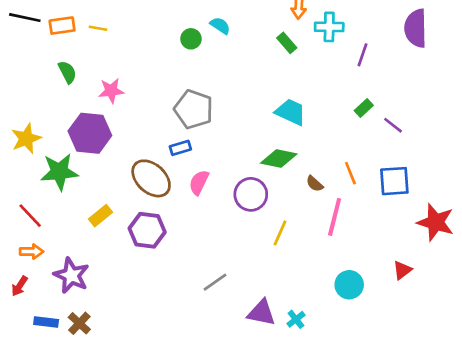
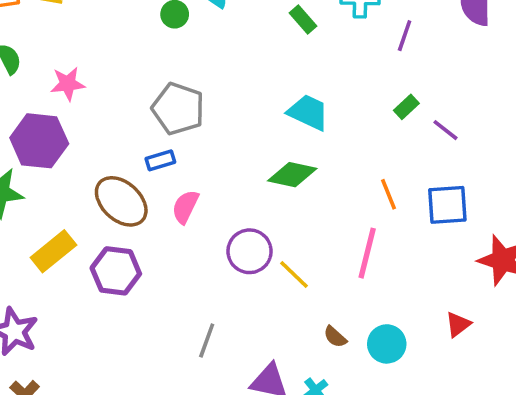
brown semicircle: (315, 184) -> (335, 337), moved
purple circle: (251, 194) -> (249, 251), moved
yellow rectangle: (101, 216) -> (53, 251), size x1.4
yellow line: (280, 233) -> (294, 274), turned -70
gray line: (215, 282) -> (207, 340), turned -35

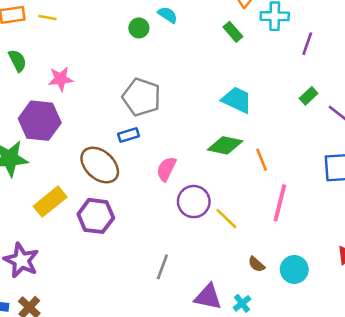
orange line: (389, 194) -> (262, 160), moved
pink semicircle: (185, 207) -> (166, 169), moved

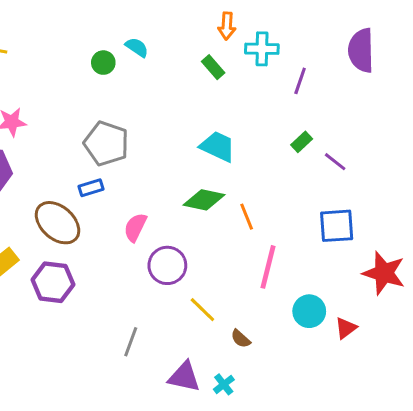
yellow line: (226, 219) -> (202, 310), moved
cyan circle: (294, 269) -> (309, 311), moved

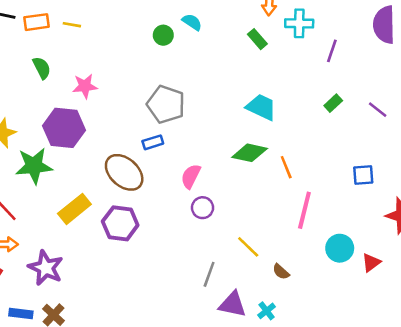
purple line: (335, 162) -> (378, 110), moved
blue square: (337, 226) -> (363, 175), size x0.7
purple circle: (167, 265) -> (202, 208), moved, size x0.7
gray line: (131, 342) -> (209, 274), moved

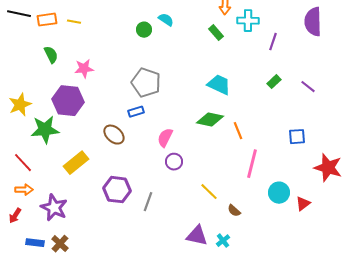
brown ellipse: (124, 172) -> (114, 135), size x0.7
purple hexagon: (120, 223) -> (117, 190), moved
gray line: (209, 274) -> (148, 202), moved

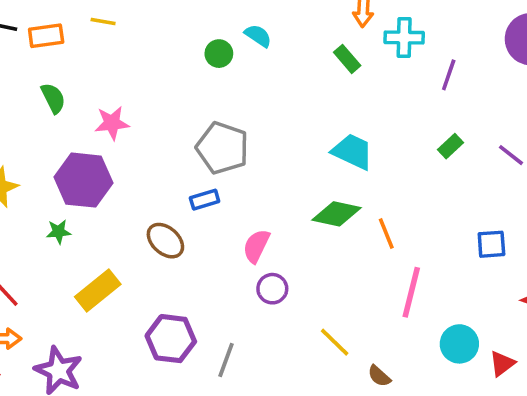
yellow line: (74, 22) -> (103, 21), moved
green star: (45, 130) -> (59, 232), moved, size x0.5

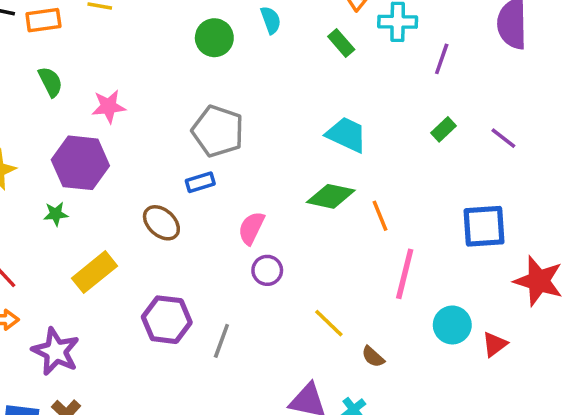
cyan semicircle: (258, 36) -> (271, 20), moved, turned 36
green circle: (219, 54) -> (214, 38), size x1.4
blue square: (491, 244) -> (484, 226), size x1.5

